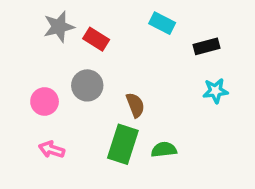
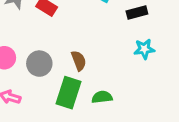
gray circle: (87, 85) -> (39, 64), moved

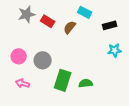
brown semicircle: (79, 61) -> (70, 27), moved, turned -120

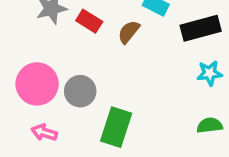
black rectangle: (110, 25) -> (201, 28), size x1.5
pink circle: (19, 56) -> (37, 84), size x1.5
green semicircle: (86, 83) -> (210, 125), moved

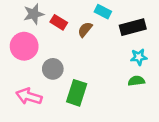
pink circle: (37, 84) -> (24, 46), moved
green semicircle: (210, 125) -> (136, 81), moved
pink arrow: (44, 133) -> (29, 96), size x1.5

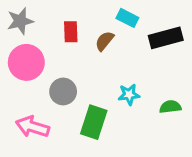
gray star: (34, 14) -> (20, 21), moved
red rectangle: (59, 22) -> (71, 32), turned 56
cyan star: (139, 57) -> (129, 95), moved

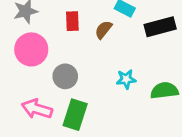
green semicircle: (170, 107) -> (164, 91), size x1.4
green rectangle: (94, 122) -> (75, 115), moved

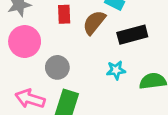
black rectangle: (160, 27) -> (132, 35), moved
brown semicircle: (103, 30) -> (94, 22), size x1.4

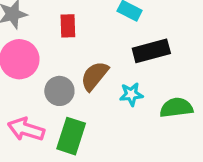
brown semicircle: (94, 22) -> (95, 76), moved

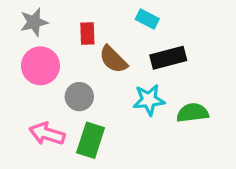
brown semicircle: (95, 76) -> (113, 59), moved, turned -84
cyan star: (131, 94) -> (149, 100), size x1.4

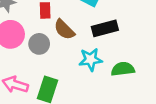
gray circle: (79, 97) -> (39, 44), moved

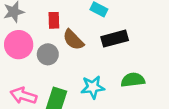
cyan star: (91, 59) -> (93, 87), moved

